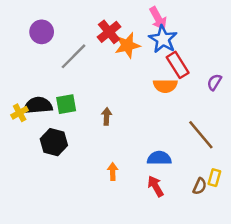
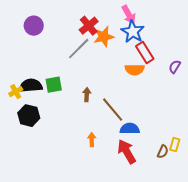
gray line: (73, 56) -> (79, 49), moved
brown line: (201, 135) -> (113, 110), moved
black hexagon: (54, 142) -> (29, 116), moved
red arrow: (156, 186) -> (127, 152), size x1.4

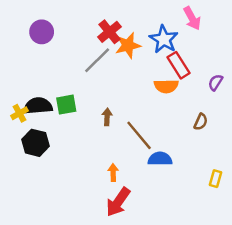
pink arrow: (129, 15) -> (192, 18), moved
red arrow: (127, 152) -> (118, 202), moved, turned -115
brown semicircle: (163, 152) -> (201, 122), moved

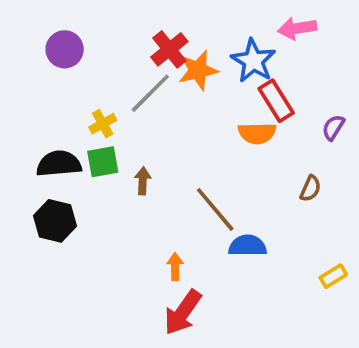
pink arrow: (192, 18) -> (297, 28), turned 110
yellow cross: (19, 113) -> (103, 124), moved
brown arrow: (107, 117) -> (143, 181), moved
yellow rectangle: (215, 179) -> (333, 276), turned 42

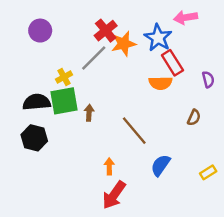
purple semicircle: (333, 127) -> (208, 79), turned 133
green square: (103, 162) -> (64, 101), size x1.4
blue semicircle: (248, 246) -> (160, 165), moved, turned -55

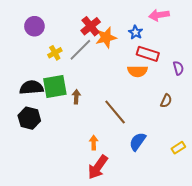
blue star: (158, 38) -> (136, 32), size x0.6
red rectangle: (172, 63) -> (148, 54), turned -40
yellow cross: (64, 77) -> (55, 53), moved

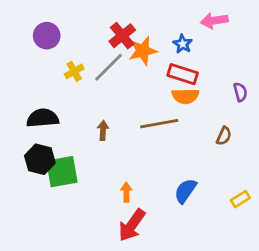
red rectangle: (148, 54) -> (183, 74), moved
green square: (55, 86) -> (62, 172), moved
brown line: (115, 112) -> (159, 124), moved, turned -60

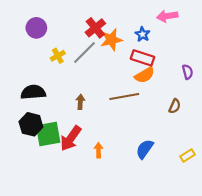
orange semicircle: (185, 96) -> (145, 75), turned -30
red arrow: (132, 225) -> (71, 138), moved

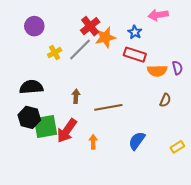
orange semicircle: (145, 75) -> (157, 71), moved, turned 30
brown line: (124, 96) -> (108, 107), moved

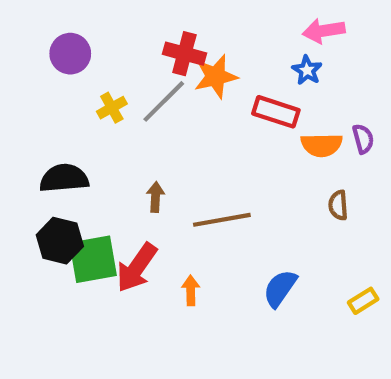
red cross: (90, 26) -> (184, 54), turned -36
blue star: (135, 32) -> (307, 70), moved
brown semicircle: (165, 100) -> (338, 205), turned 152

